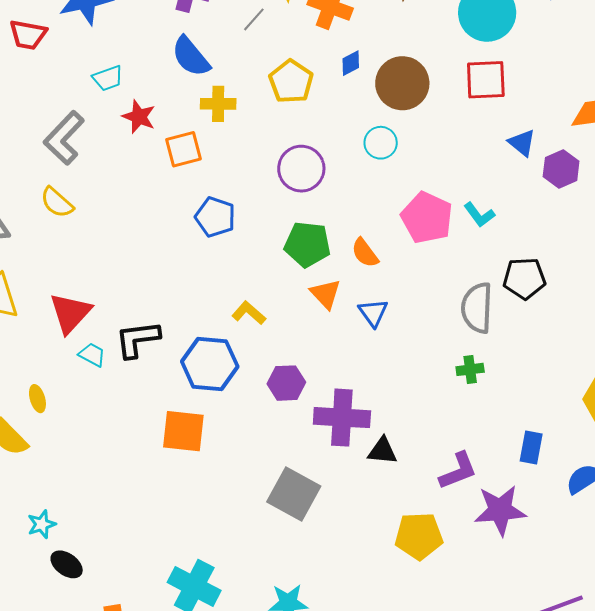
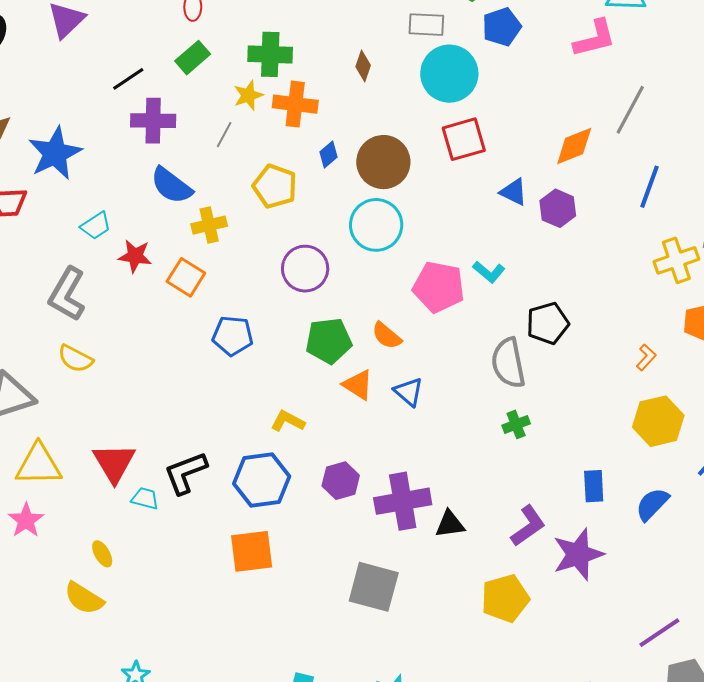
cyan circle: (381, 143) -> (376, 225), size x1.6
orange square: (183, 149) -> (186, 277), turned -30

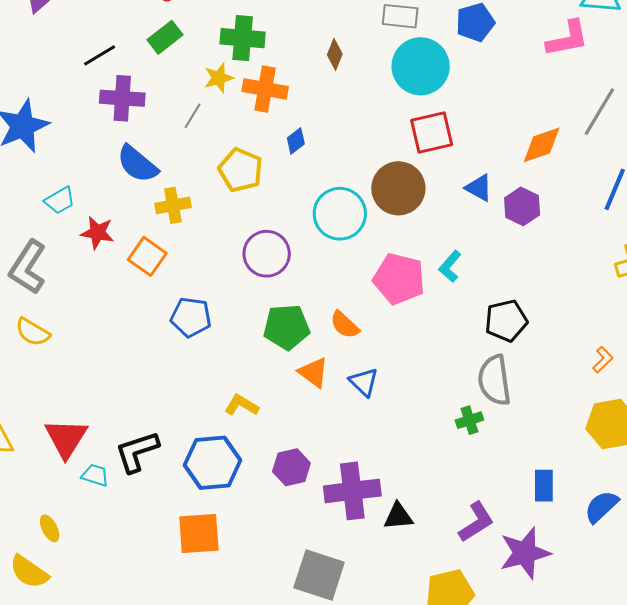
brown circle: (383, 162) -> (398, 188), moved
cyan L-shape: (489, 272) -> (450, 266), turned 88
gray semicircle: (508, 363) -> (494, 380), moved

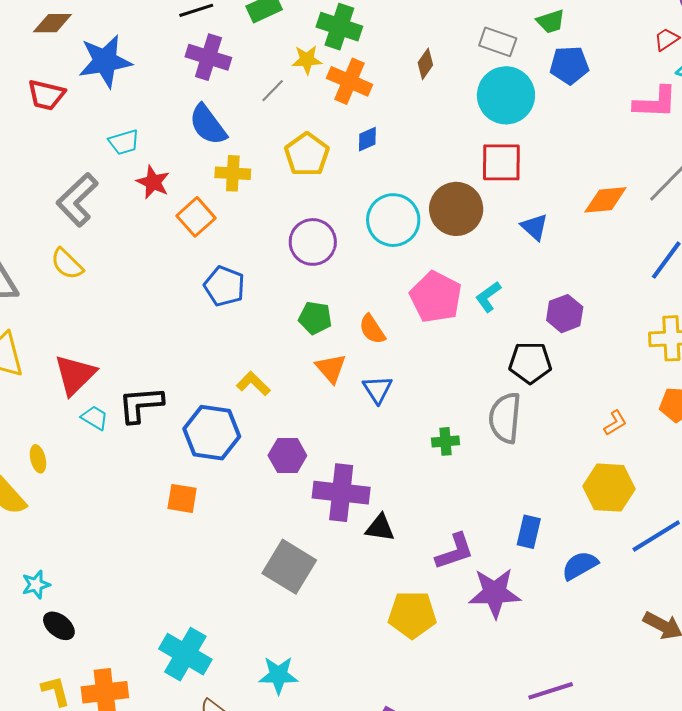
purple hexagon: (522, 206) -> (565, 314), moved
green pentagon: (287, 327) -> (315, 318), size x0.7
green cross: (469, 420) -> (445, 441), moved
orange square: (199, 533) -> (182, 498), size x0.7

